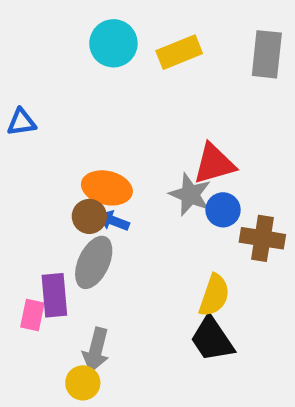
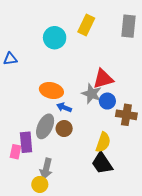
cyan circle: (113, 43) -> (55, 38), moved
yellow rectangle: (179, 52) -> (86, 25), turned -42
brown circle: (89, 216) -> (64, 129), moved
blue arrow: (113, 221) -> (64, 107), moved

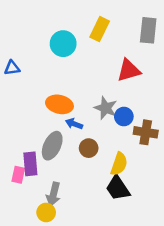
red triangle: (103, 79) -> (129, 70), moved
brown circle: (64, 129) -> (89, 148), moved

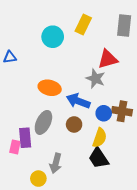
gray star: (106, 108) -> (95, 79), moved
blue circle: (124, 117) -> (104, 113), moved
blue arrow: (74, 124) -> (78, 101), moved, size x1.6
gray arrow: (53, 194) -> (56, 163), moved

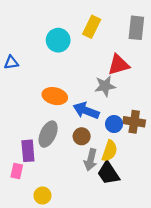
gray star: (95, 79) -> (105, 86), turned -30
pink rectangle: (15, 147) -> (17, 171), moved
gray arrow: (56, 163) -> (91, 160), moved

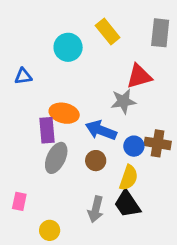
yellow rectangle: (92, 27) -> (108, 31), turned -65
blue triangle: (11, 63) -> (23, 76), moved
purple rectangle: (28, 151) -> (47, 130), moved
gray arrow: (91, 160) -> (96, 209), moved

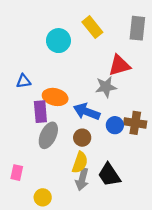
blue triangle: (23, 76) -> (23, 81), moved
yellow semicircle: (129, 178) -> (80, 162), moved

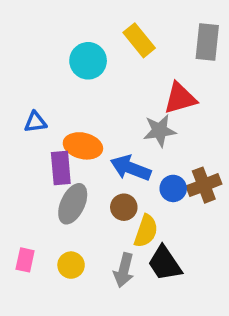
brown cross: (135, 123) -> (204, 185), turned -30
yellow semicircle: (80, 162) -> (146, 231), moved
yellow circle: (43, 197) -> (71, 265), moved

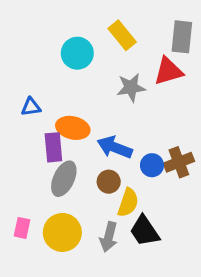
red triangle: (180, 98) -> (168, 71), moved
gray star: (160, 131) -> (131, 88), moved
yellow circle: (71, 265) -> (62, 232), size x1.6

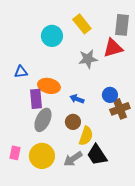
blue arrow: (115, 147) -> (77, 99), size x0.6
blue circle: (152, 165) -> (110, 95), moved
gray arrow: (109, 237) -> (73, 159), turned 42

